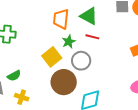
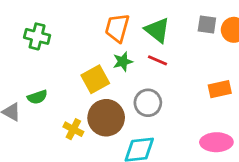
gray circle: (81, 61) -> (148, 103), moved
yellow cross: (22, 97) -> (73, 129), moved

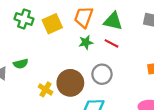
green triangle: (157, 30) -> (113, 21), turned -30
yellow square: (95, 79) -> (52, 24), moved

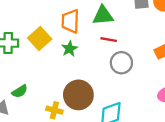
green star: (86, 42) -> (70, 49), moved
gray circle: (102, 74) -> (121, 63), moved

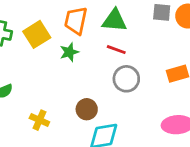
brown circle: (78, 95) -> (87, 109), moved, size x0.6

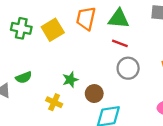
green star: (69, 52) -> (70, 80), moved

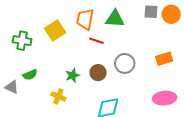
green cross: (21, 28) -> (22, 41), moved
red line: (120, 43) -> (96, 41), moved
brown circle: (94, 94) -> (98, 73), moved

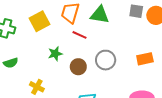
green star: (72, 75) -> (55, 54), moved

